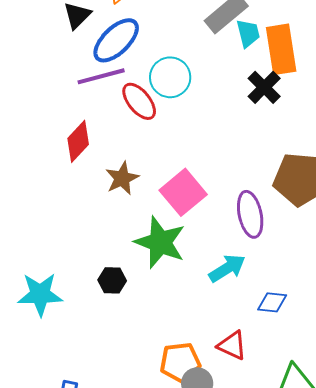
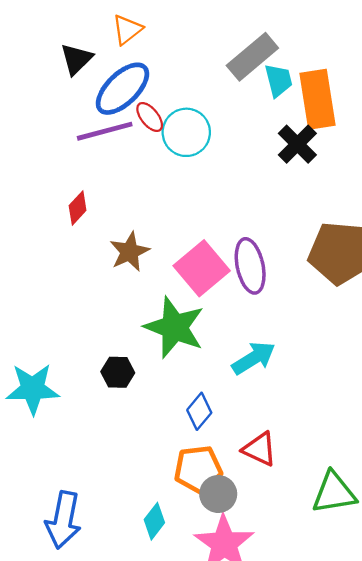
red ellipse: (139, 101) -> (150, 117), moved, size x0.7
red diamond: (78, 141) -> (78, 208), size x0.7
purple ellipse: (250, 214) -> (250, 266), moved
blue diamond: (272, 302) -> (199, 411), moved, turned -56

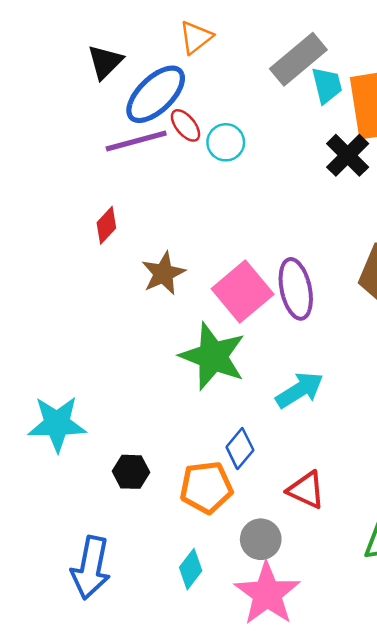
orange triangle: (127, 30) -> (196, 37), moved
cyan circle: (186, 132) -> (226, 142), size x0.7
black hexagon: (118, 372) -> (131, 472), moved
orange pentagon: (198, 469) -> (206, 487), moved

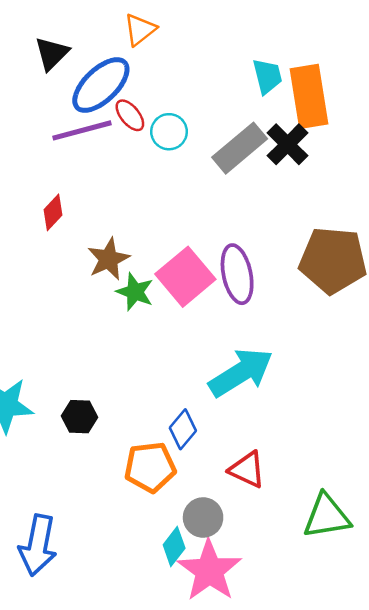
gray rectangle: (298, 59) -> (240, 148), moved
green star: (213, 356) -> (135, 292), moved, size x0.6
cyan arrow: (300, 390) -> (241, 373), size x1.4
black hexagon: (131, 472) -> (79, 417), moved
cyan diamond: (191, 569) -> (174, 547), moved

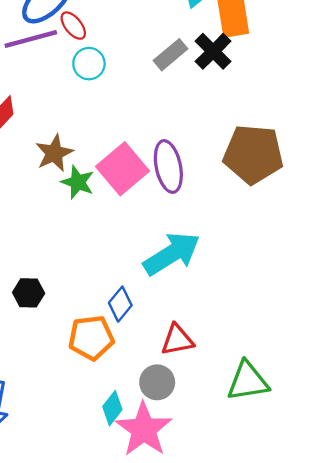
cyan circle: (169, 132) -> (89, 64), moved
gray rectangle: (240, 148) -> (171, 55), size x0.7
red triangle: (247, 470) -> (177, 340), turned -36
gray circle: (203, 518) -> (157, 382), moved

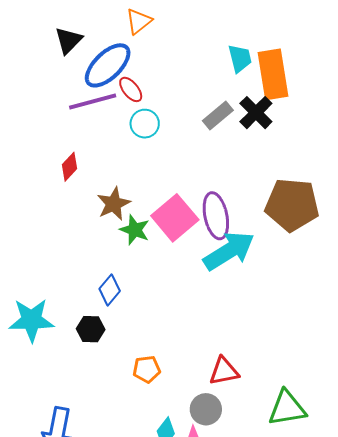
cyan arrow: (172, 254) -> (229, 251), moved
blue diamond: (120, 304) -> (110, 290), moved
orange pentagon: (91, 338) -> (147, 369), size x0.7

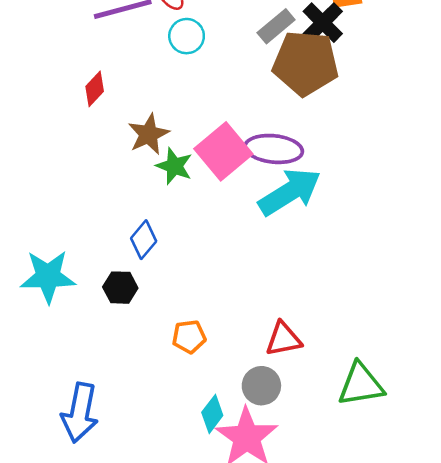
brown pentagon: (292, 205) -> (306, 63), moved
purple ellipse: (216, 216) -> (274, 149), turned -72

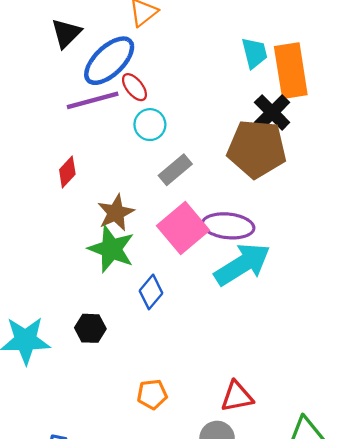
gray rectangle: (276, 26) -> (175, 170), moved
green star: (174, 166) -> (111, 249), moved, size x1.4
blue diamond: (144, 240) -> (151, 292), moved
black hexagon: (120, 288) -> (90, 328), moved

